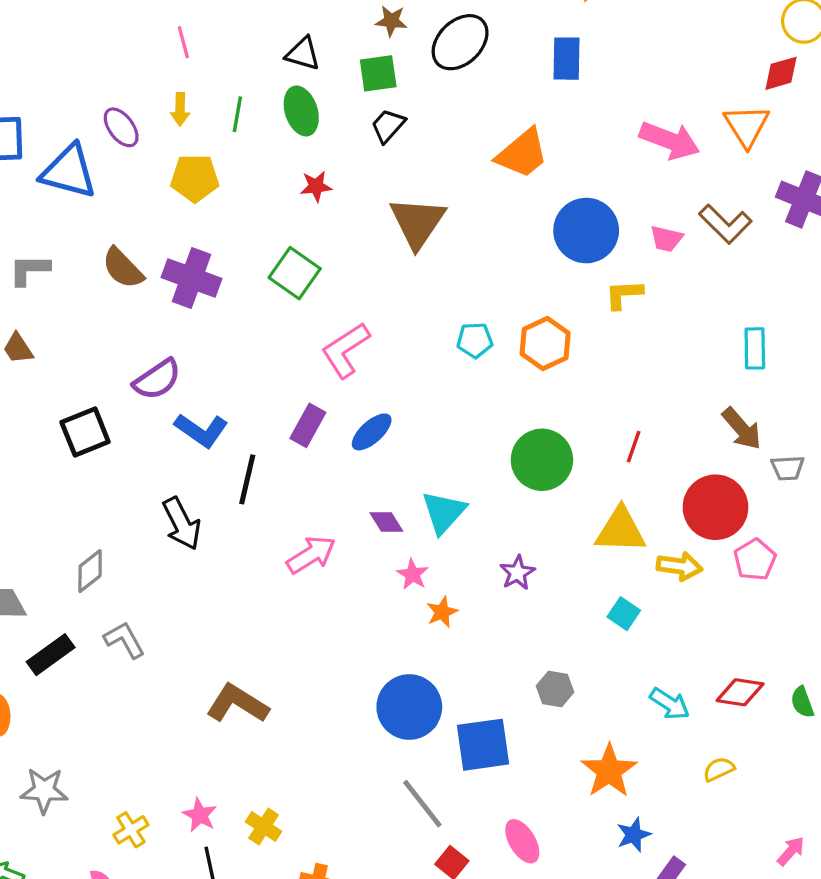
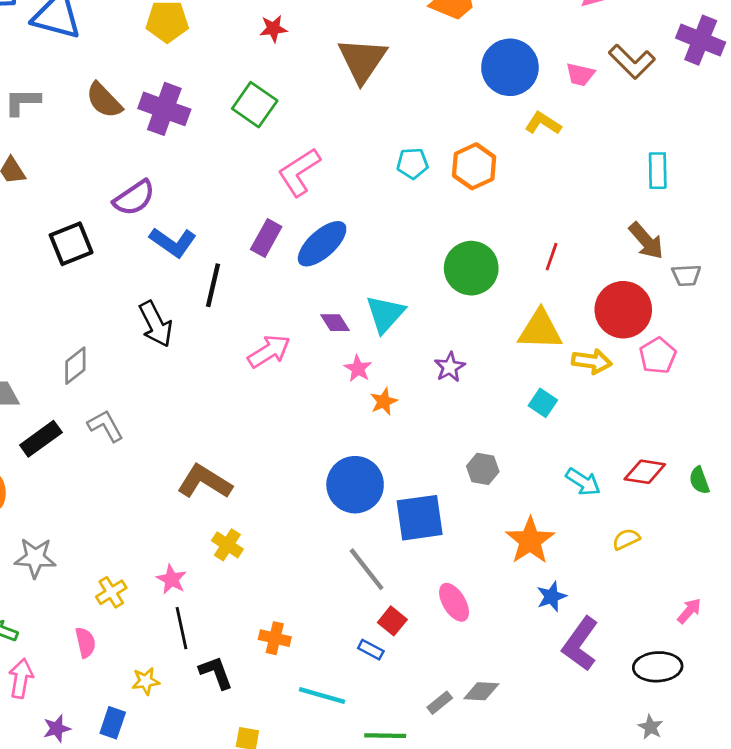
yellow L-shape: (624, 294) -> (543, 123), turned 36
blue ellipse: (372, 432) -> (322, 244), size x1.4
yellow cross: (264, 827) -> (227, 545), moved

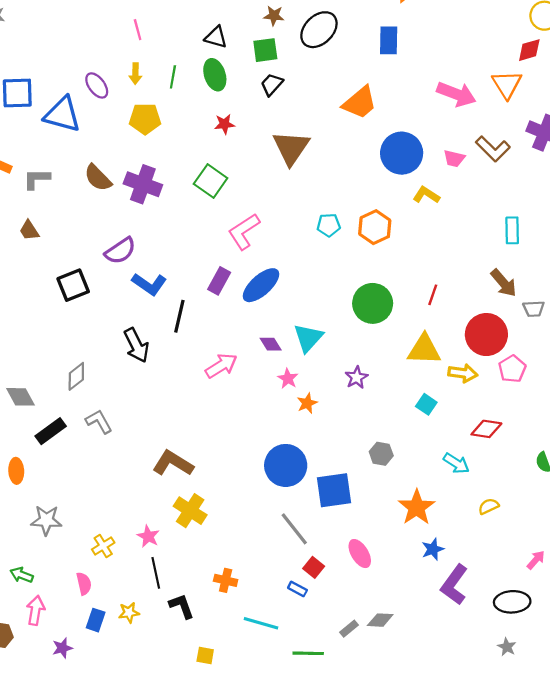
red diamond: (645, 472) -> (486, 429), moved
yellow cross: (227, 545) -> (190, 511), size x1.4
blue rectangle: (113, 723) -> (96, 620), moved

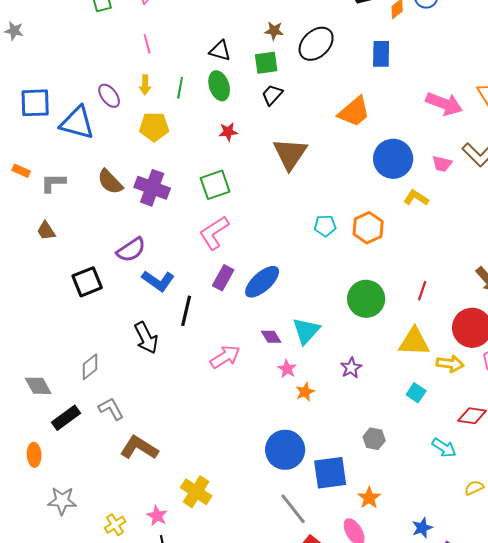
green square: (211, 181) -> (215, 185), turned 36
pink L-shape: (244, 231) -> (214, 233), moved
brown L-shape: (173, 463) -> (139, 448), moved
orange star: (417, 507) -> (369, 498), moved, size x0.7

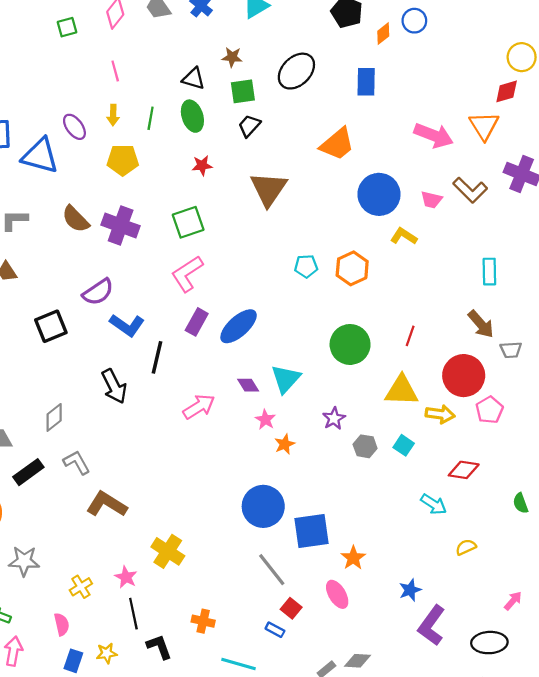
brown star: (274, 31) -> (232, 57), moved
gray hexagon: (374, 439) -> (365, 446), moved

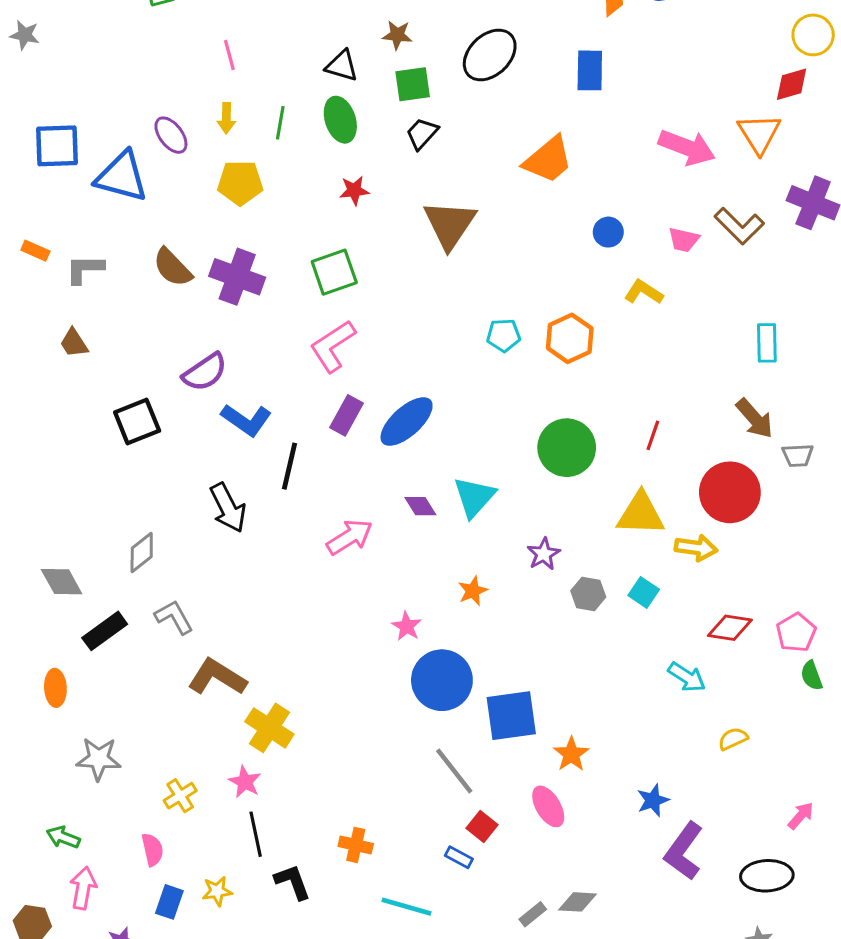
blue circle: (379, 194) -> (608, 232), size x0.5
pink pentagon: (489, 410) -> (796, 632), moved
pink star: (265, 420) -> (407, 626), moved
yellow cross: (168, 551) -> (269, 728), moved

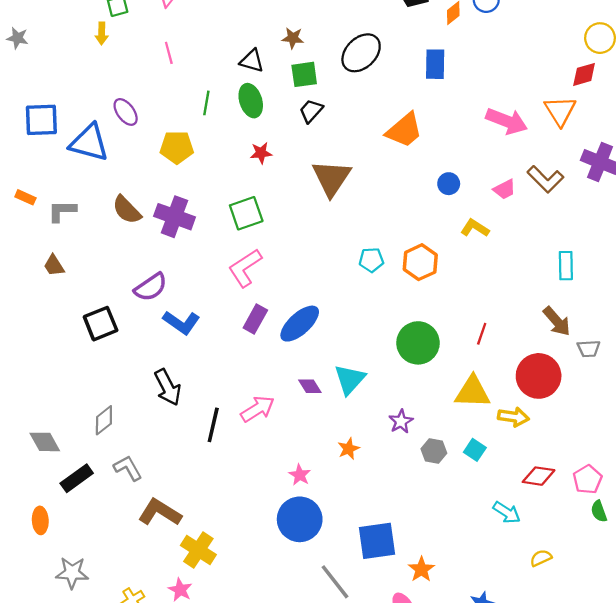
yellow arrow: (226, 118) -> (102, 33), moved
pink trapezoid: (684, 240) -> (504, 189), turned -40
black line: (290, 466) -> (213, 425), moved
blue circle: (442, 680) -> (300, 519), moved

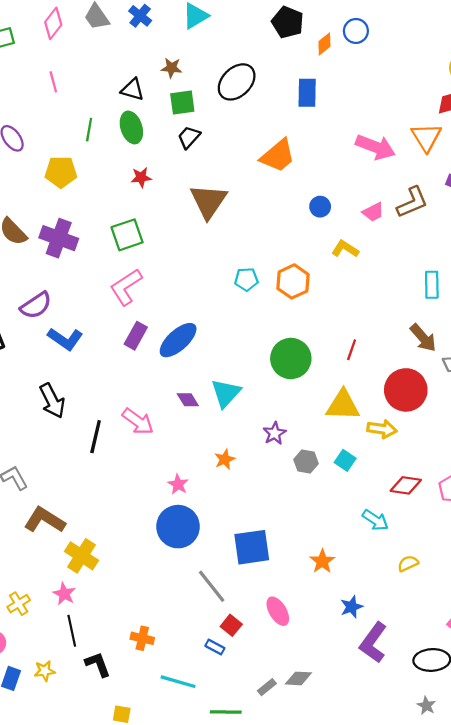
brown L-shape: (545, 179) -> (412, 202), turned -68
pink arrow: (258, 409) -> (138, 421), turned 68
orange star: (421, 569) -> (322, 561), moved

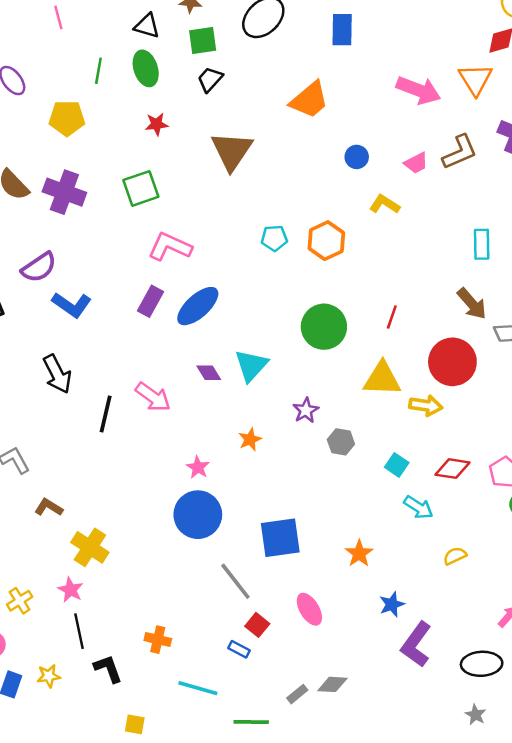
pink L-shape: (126, 287) -> (170, 247), moved, turned 57
cyan square: (345, 460) -> (397, 465), moved
brown L-shape: (45, 520) -> (49, 507), size x0.6

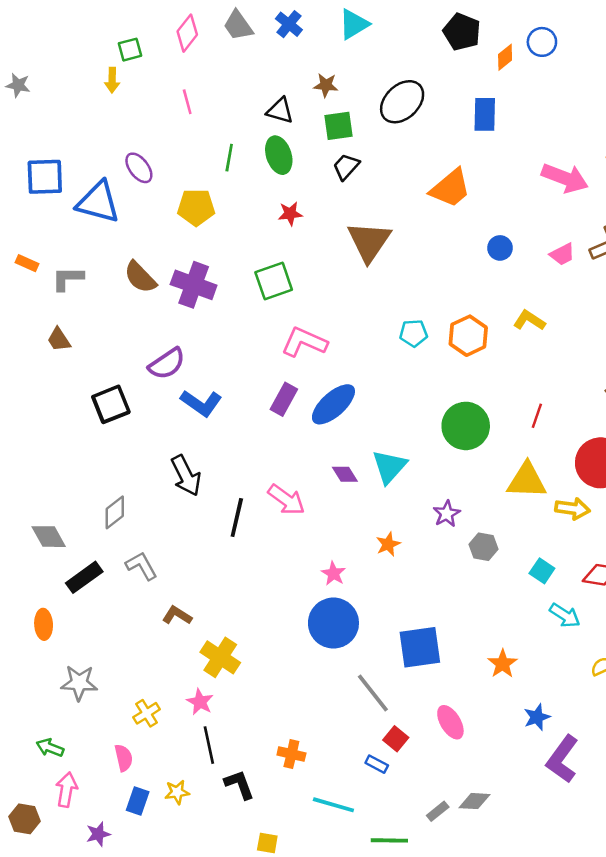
yellow L-shape: (385, 204) -> (529, 320), moved

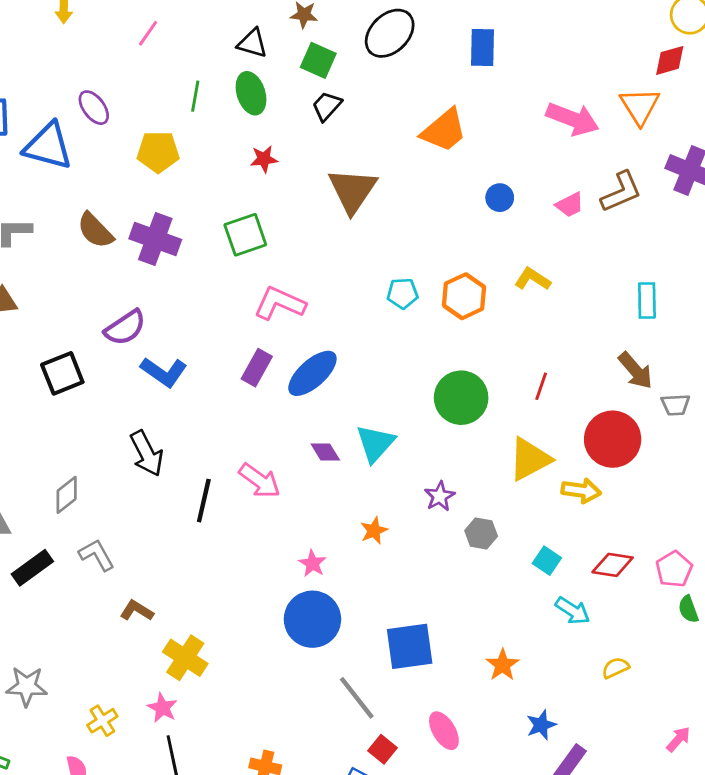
pink line: (187, 102) -> (148, 33), turned 50
green square: (339, 126) -> (318, 60), turned 32
yellow triangle: (527, 481) -> (530, 459), turned -30

